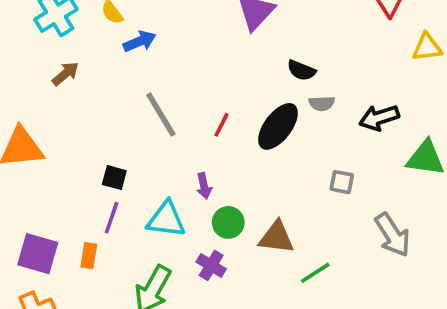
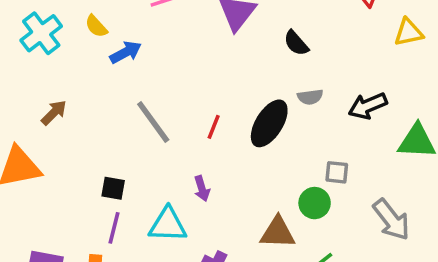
black semicircle: (301, 70) -> (296, 43), moved, turned 32
brown arrow: (65, 74) -> (54, 113), moved
green circle: (228, 222) -> (315, 203), moved

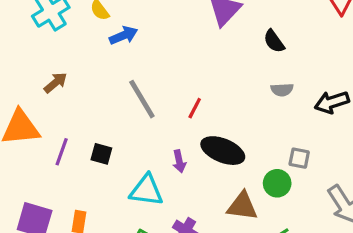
black ellipse: (269, 123) -> (223, 151), moved, turned 75
purple line: (114, 228) -> (62, 152), moved

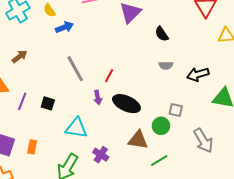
purple arrow: (179, 161) -> (98, 98), moved

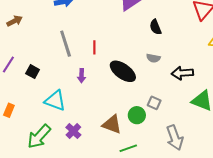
red line: (109, 76) -> (94, 47), moved, turned -40
black ellipse: (126, 104) -> (123, 71), moved

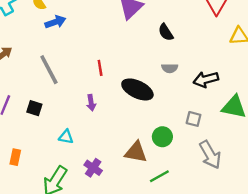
gray line: (66, 44) -> (49, 70), moved
cyan triangle: (55, 101) -> (66, 137), size x0.6
gray square: (154, 103) -> (194, 119), moved

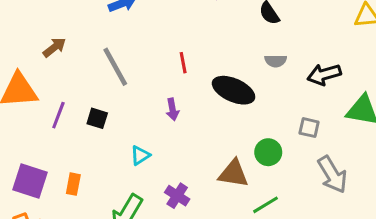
cyan triangle: (66, 137) -> (140, 155), turned -42

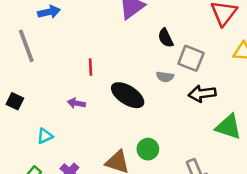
gray line: (115, 67) -> (26, 46), moved
purple arrow: (172, 109) -> (76, 103), turned 102
gray square: (309, 128) -> (191, 58), moved, size x1.5

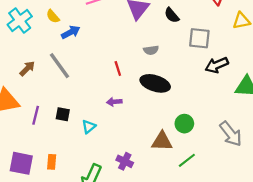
black semicircle: (166, 38) -> (172, 15), moved
gray semicircle: (165, 77) -> (151, 50), moved
cyan triangle: (45, 136) -> (89, 127), moved

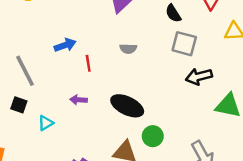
black semicircle: (172, 15) -> (173, 13), moved
blue arrow: (71, 32) -> (65, 45), moved
gray line: (60, 66) -> (25, 71), moved
black ellipse: (155, 83) -> (127, 106), moved

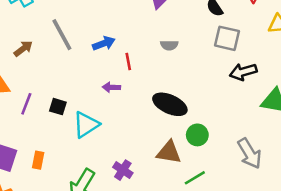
gray line: (25, 71) -> (62, 35), moved
purple arrow: (78, 100) -> (111, 87), moved
cyan triangle: (46, 123) -> (86, 125), size x1.6

